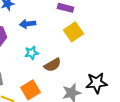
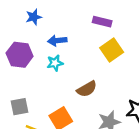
cyan star: (32, 53) -> (55, 63), moved

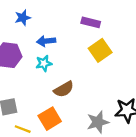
brown semicircle: (87, 89) -> (64, 89), moved

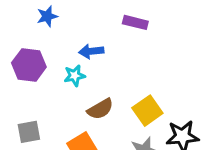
blue arrow: (46, 41) -> (91, 51), moved
yellow square: (100, 50) -> (147, 111), moved

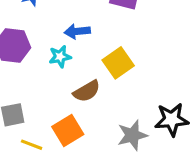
yellow square: (147, 111) -> (118, 63), moved

